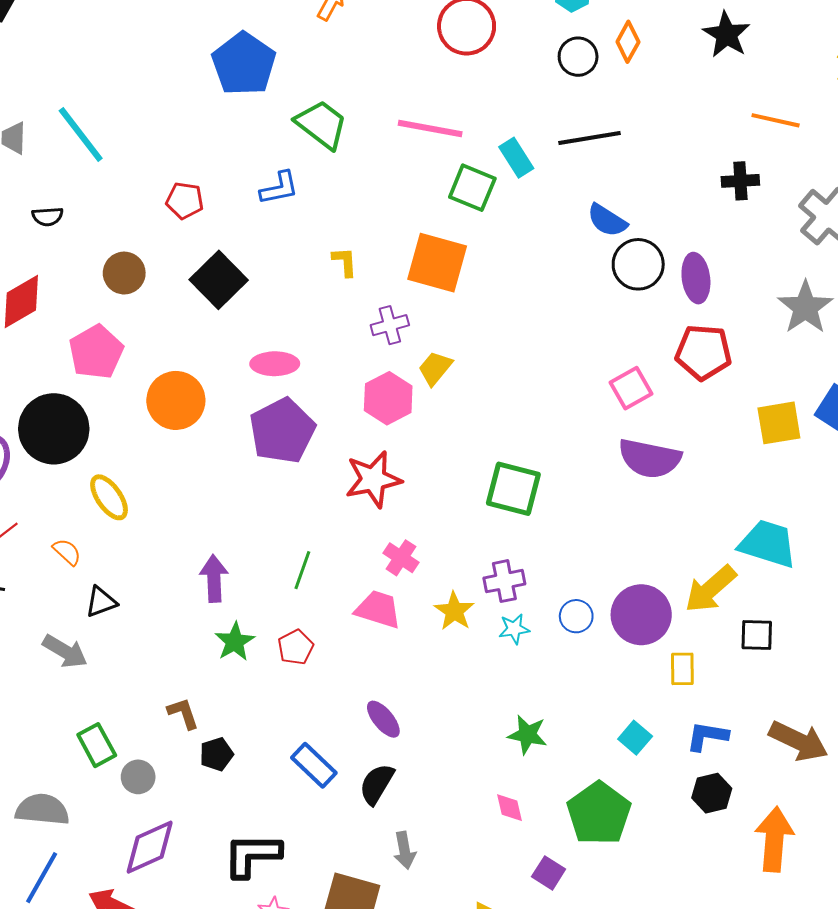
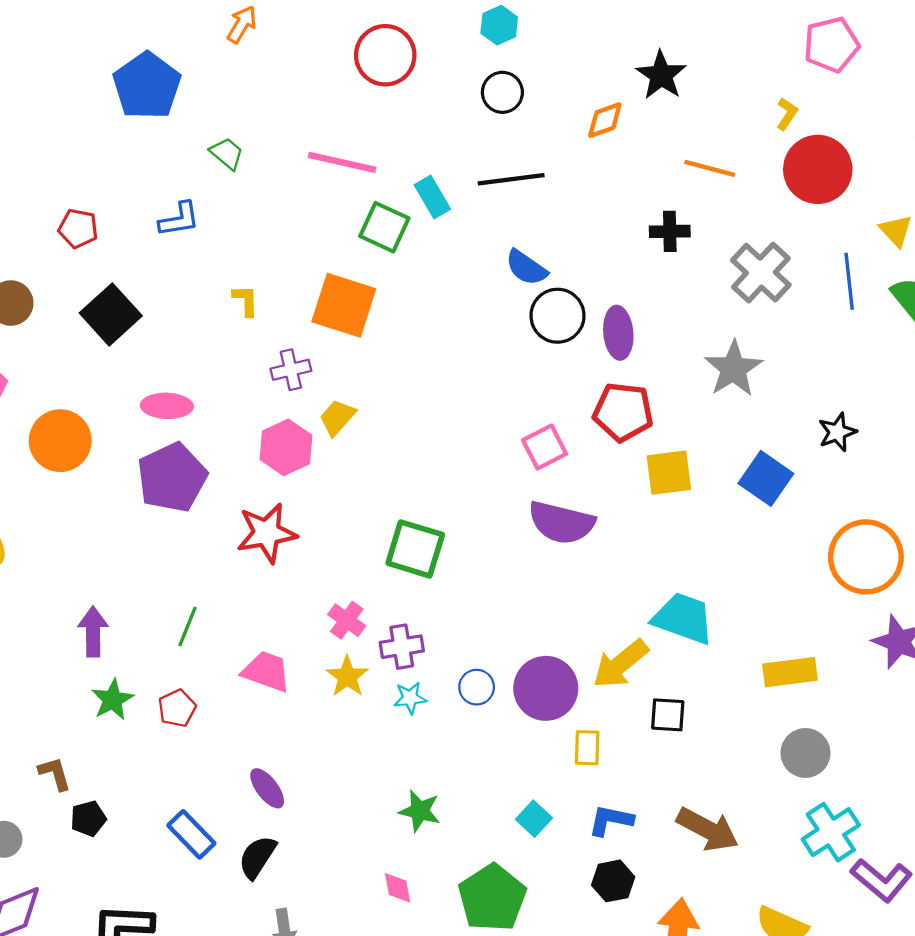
orange diamond: (628, 42) -> (605, 120), moved, turned 39
green trapezoid: (321, 124) -> (227, 153), size x0.6
yellow square: (779, 423) -> (669, 473), moved
pink cross: (401, 558) -> (347, 620), moved

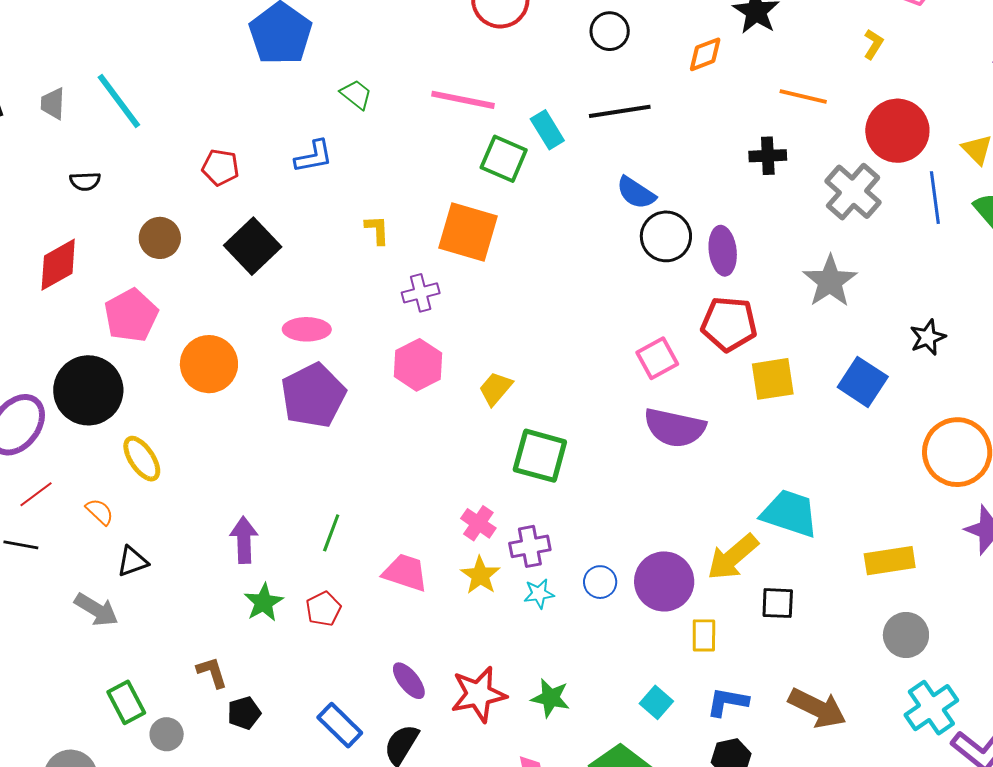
red circle: (818, 169) -> (897, 131), moved
yellow trapezoid: (337, 417) -> (495, 389), moved
red star: (267, 533) -> (479, 694), moved

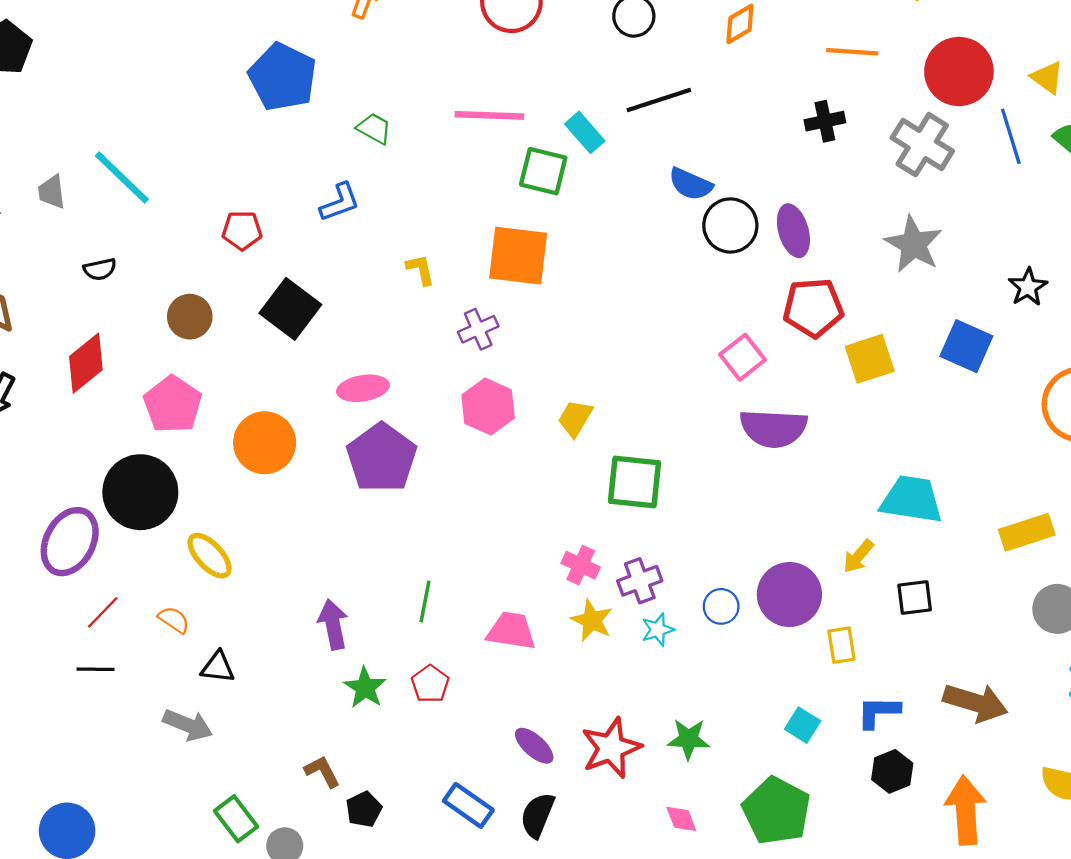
yellow arrow: (733, 557) -> (858, 556), size x0.6
black triangle: (132, 561) -> (218, 667), turned 36

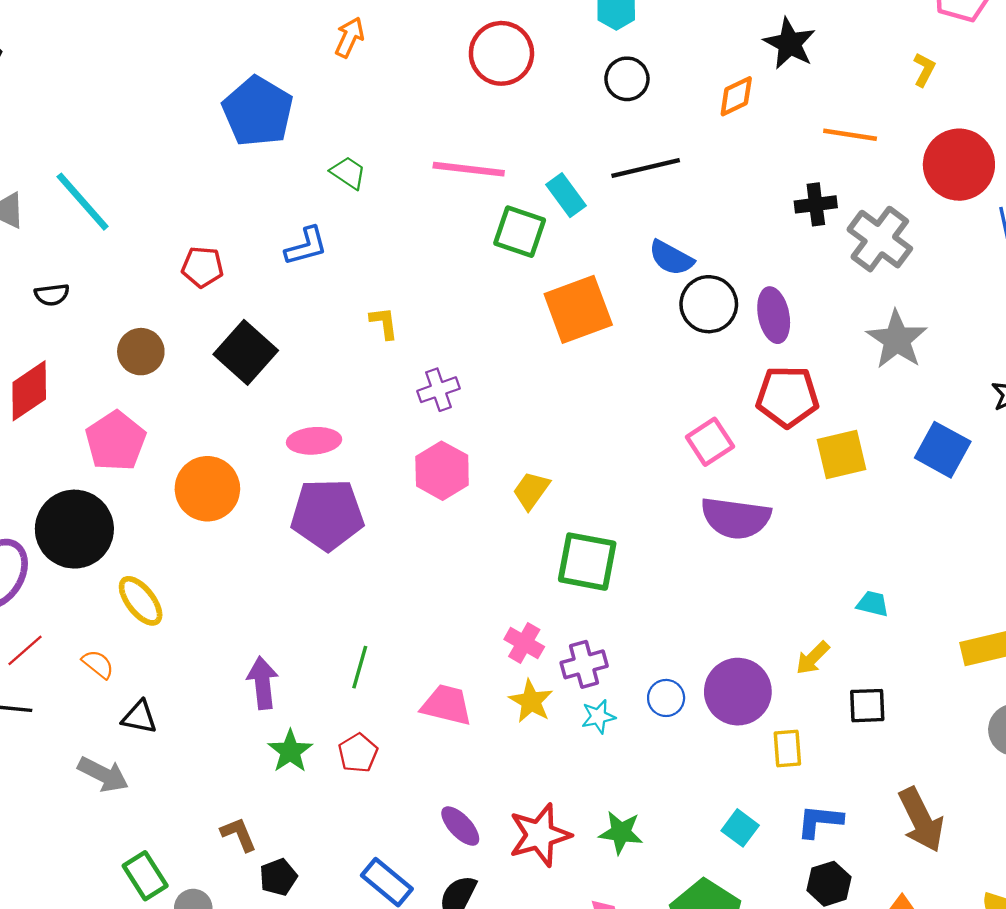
gray cross: (922, 145) -> (880, 239), moved
orange square: (518, 256) -> (578, 309), moved, turned -32
purple pentagon: (382, 458) -> (327, 515), turned 30
cyan trapezoid: (912, 499) -> (873, 604), size x0.5
brown arrow: (975, 703) -> (921, 820), turned 42

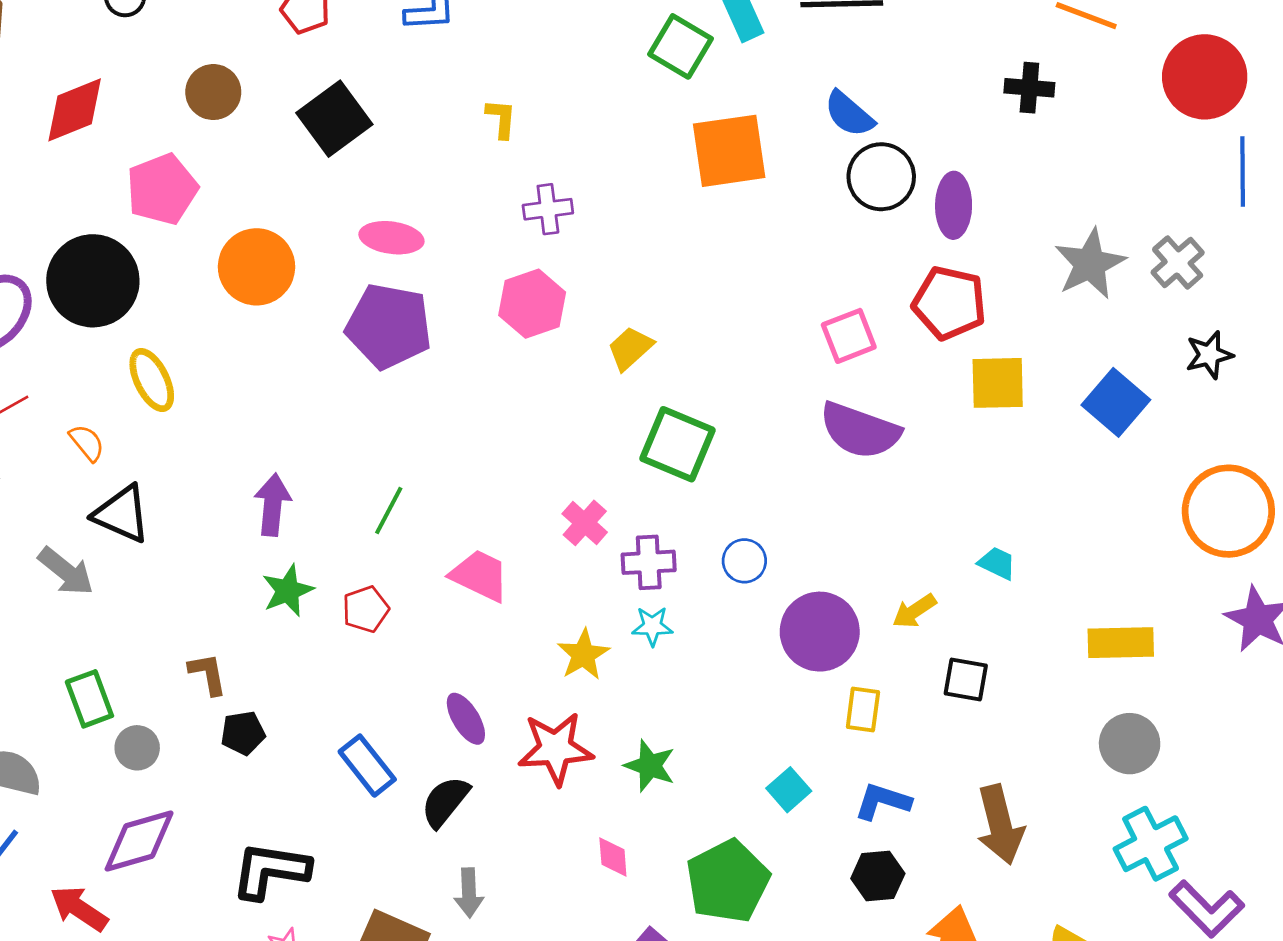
gray cross: (880, 239) -> (1178, 262), moved, size x0.7
blue circle: (666, 698) -> (744, 561), moved
yellow star: (531, 701) -> (583, 655), moved
black triangle: (139, 717) -> (122, 514), size x1.4

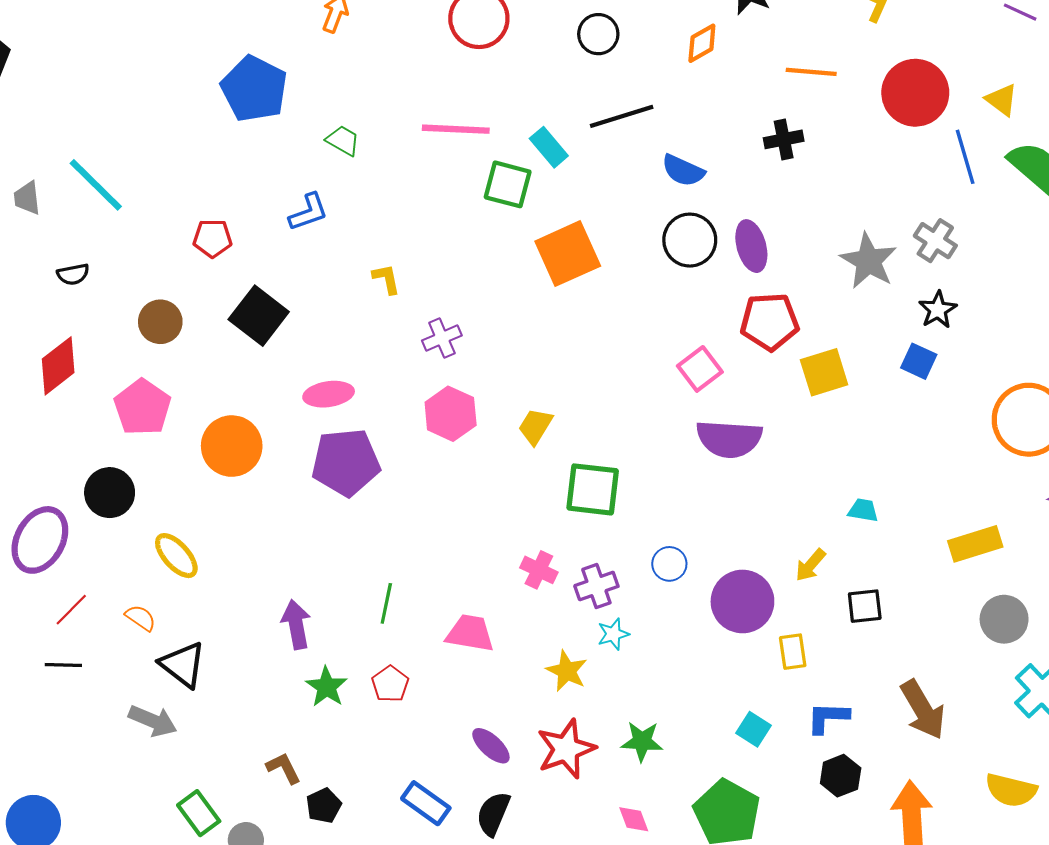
blue semicircle: (849, 114) -> (683, 171), moved
black circle: (93, 281) -> (110, 493), size x0.7
black star: (1209, 355) -> (938, 310), moved
blue square: (1116, 402) -> (919, 361), size x0.7
black triangle: (122, 514) -> (183, 665), turned 30

